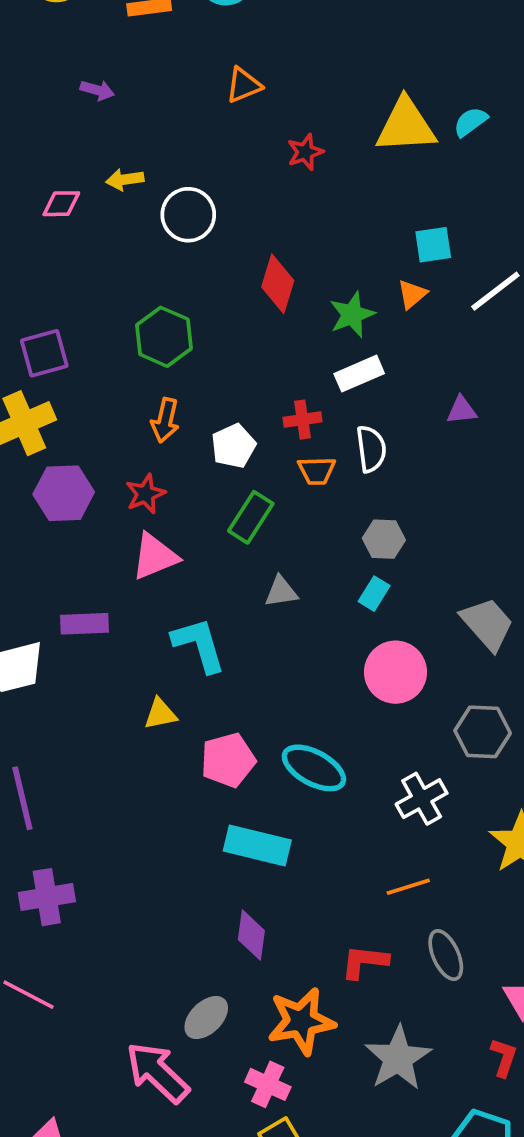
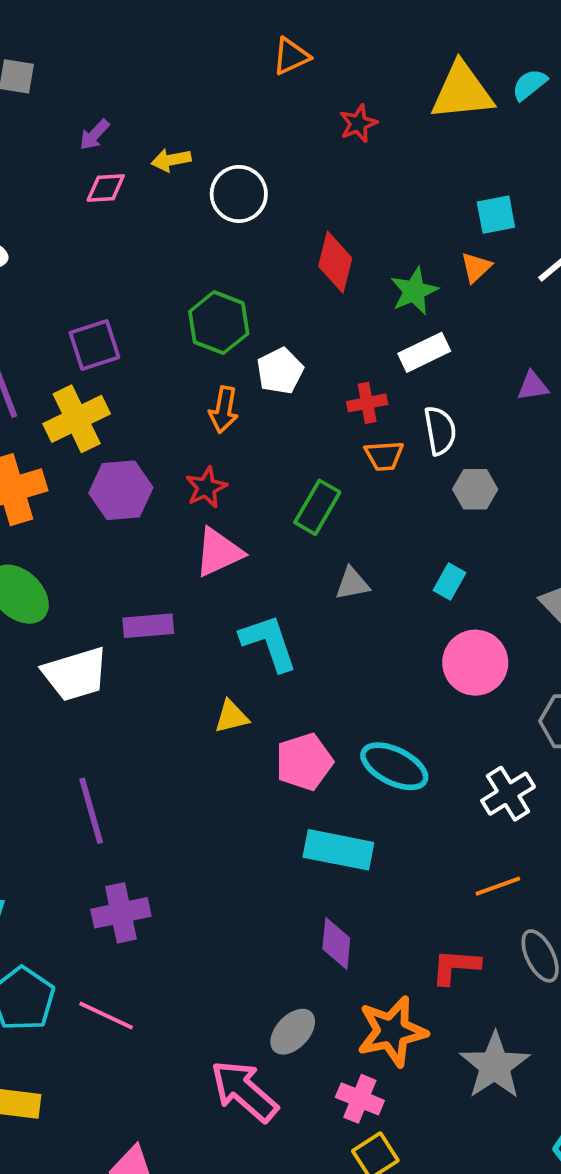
purple arrow: (97, 90) -> (94, 135), moved, turned 120
white pentagon: (234, 446) -> (280, 371), moved
gray hexagon: (384, 539) -> (475, 489), moved

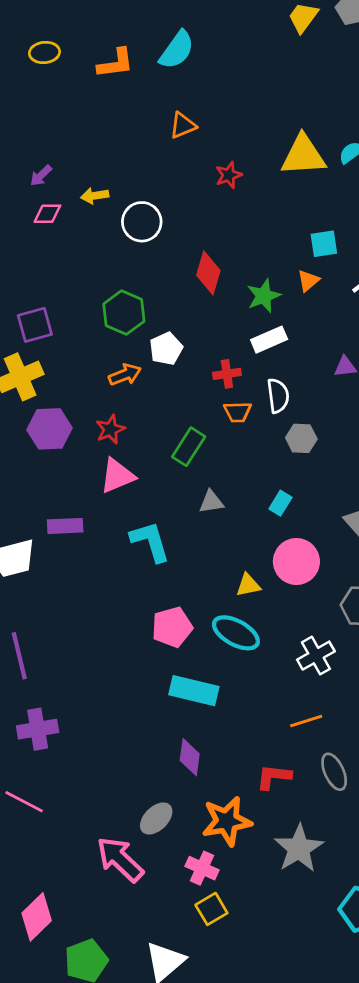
orange arrow: (224, 410) -> (125, 375), turned -124
yellow triangle: (231, 717) -> (248, 585), moved

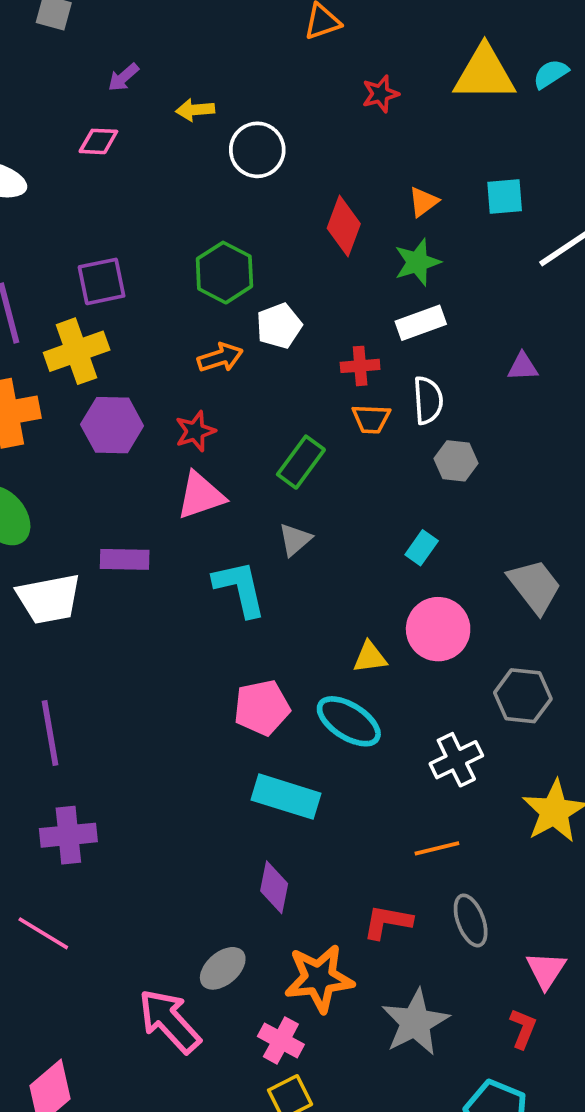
pink diamond: (47, 214) -> (98, 141), moved
orange triangle: (308, 281) -> (423, 202), moved
gray triangle: (211, 502) -> (295, 540), moved, turned -36

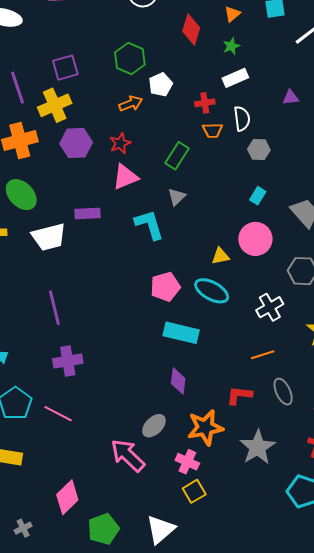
green star: (417, 262) -> (231, 46), size x0.7
cyan rectangle: (422, 548) -> (258, 196), moved

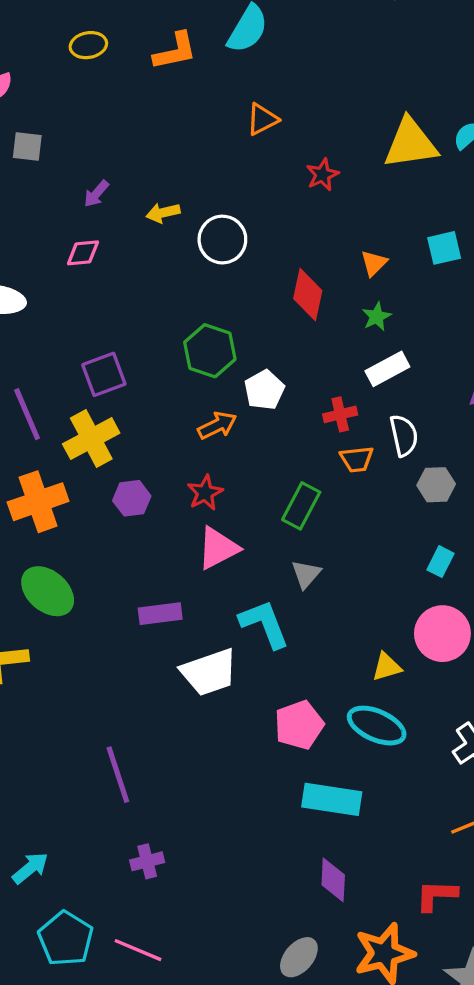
purple hexagon: (76, 143) -> (132, 498), size x0.7
white trapezoid: (49, 237) -> (209, 672), moved
purple cross: (68, 361) -> (147, 861), size x0.7

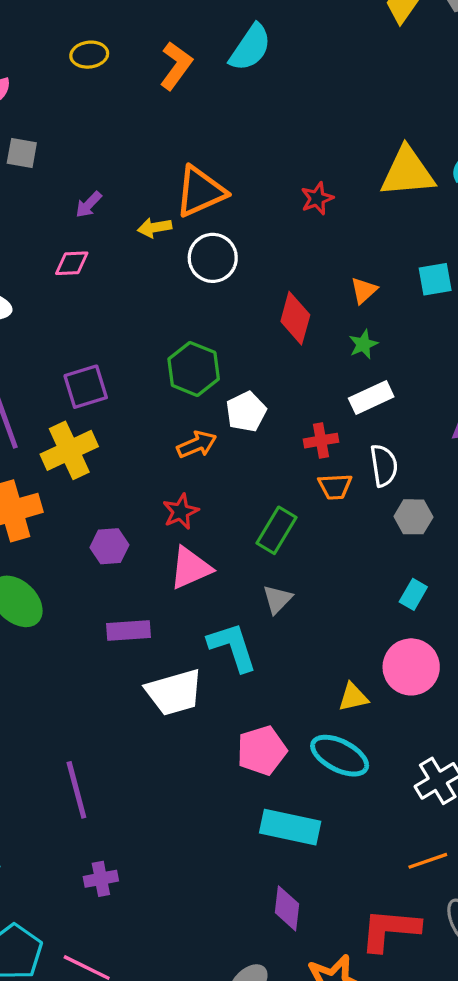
orange L-shape: (175, 51) -> (176, 66), turned -45
orange triangle: (262, 119) -> (200, 192), moved, size x1.6
purple hexagon: (132, 498) -> (109, 546), moved
red L-shape: (436, 895) -> (390, 930), size x1.4

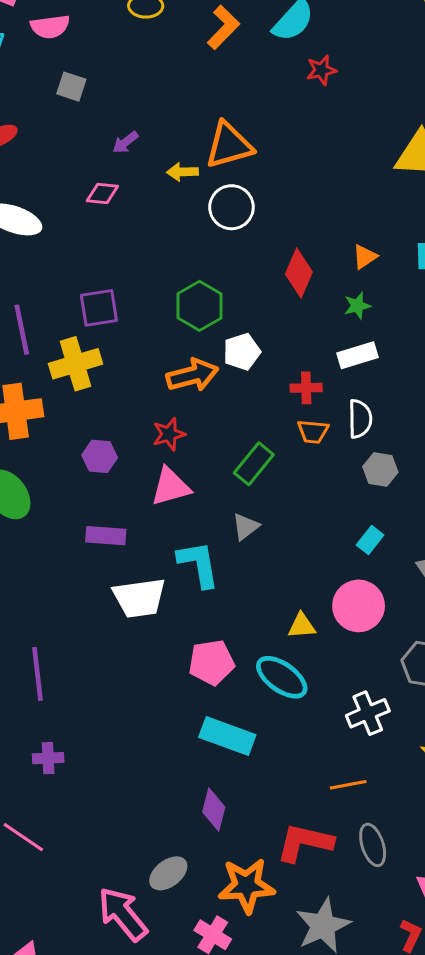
red star: (317, 198) -> (321, 70), moved
orange arrow: (197, 444) -> (192, 375), size x1.4

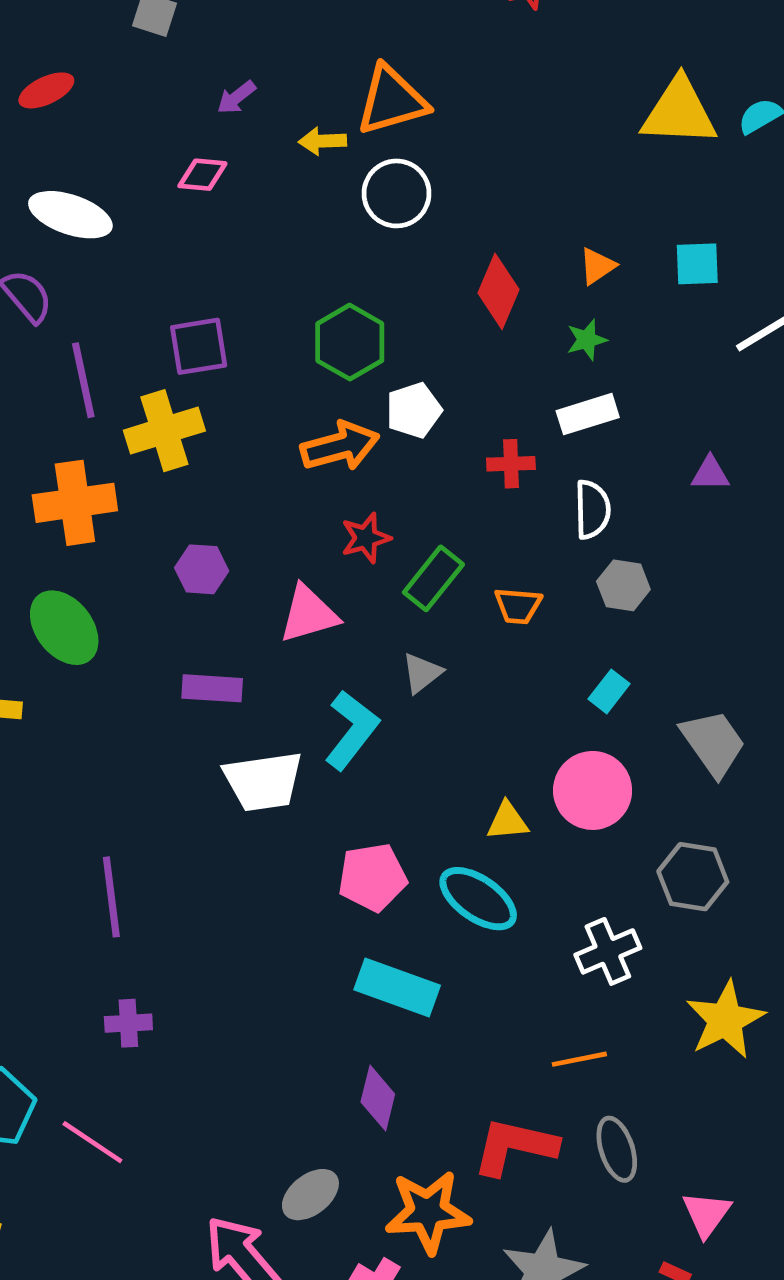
orange trapezoid: (313, 432) -> (518, 606), moved
red star: (169, 434) -> (366, 538), moved
cyan L-shape: (199, 564) -> (352, 730), turned 48

